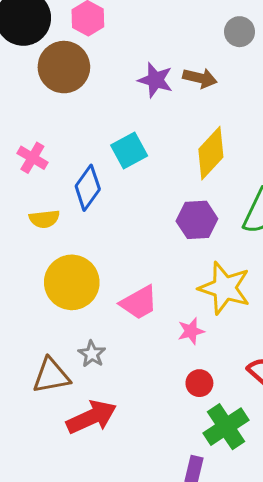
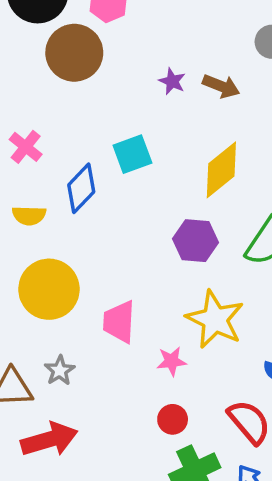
purple star: (155, 80) -> (172, 81), size x0.7
pink trapezoid: (139, 303) -> (119, 322), turned 114

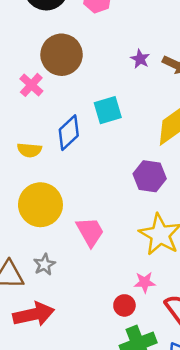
brown circle: (74, 53) -> (62, 55), moved
pink cross: (26, 147) -> (31, 85), moved
pink trapezoid: (119, 322) -> (90, 232), turned 144
pink star: (172, 361) -> (145, 282), moved

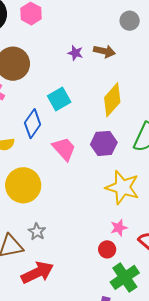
pink trapezoid: (90, 232) -> (64, 149), moved

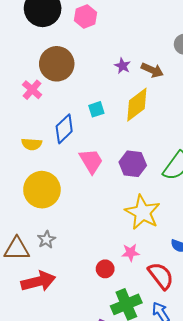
cyan square: (59, 99) -> (96, 109), size x0.7
yellow diamond: (112, 100) -> (137, 105), moved
red circle: (107, 249) -> (105, 269), moved

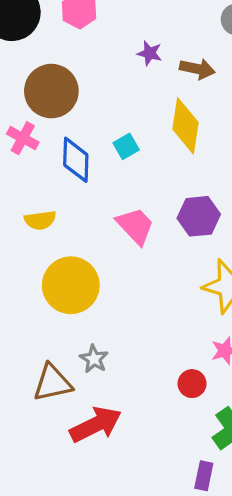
purple star: (122, 66) -> (150, 53), moved
yellow diamond: (137, 105) -> (186, 126), turned -32
blue diamond: (64, 129) -> (76, 160), moved, turned -32

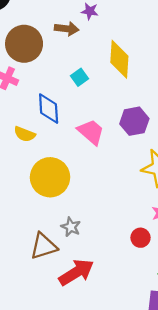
brown arrow: (197, 69) -> (67, 29), moved
blue diamond: (76, 160) -> (49, 109), moved
yellow semicircle: (40, 220) -> (25, 134), turned 35

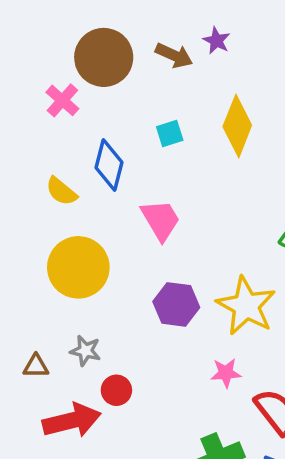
purple hexagon: (134, 121) -> (176, 304), moved
gray star: (71, 227) -> (85, 351), turned -30
red circle: (140, 238) -> (116, 390), moved
brown triangle: (44, 246) -> (36, 366), size x0.6

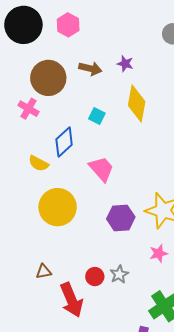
purple star: (216, 41) -> (125, 64), moved
cyan square: (170, 134) -> (97, 116), turned -35
blue diamond: (109, 165) -> (64, 142), turned 44
gray star: (85, 351) -> (119, 274), moved, turned -30
red arrow: (72, 421) -> (72, 300), turned 92

